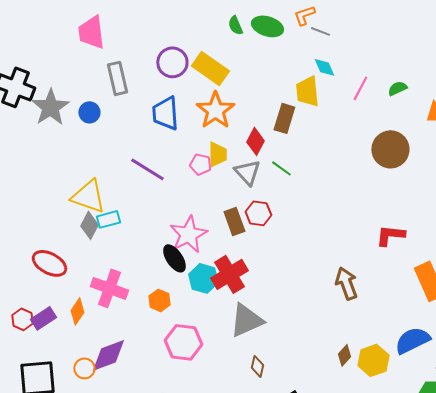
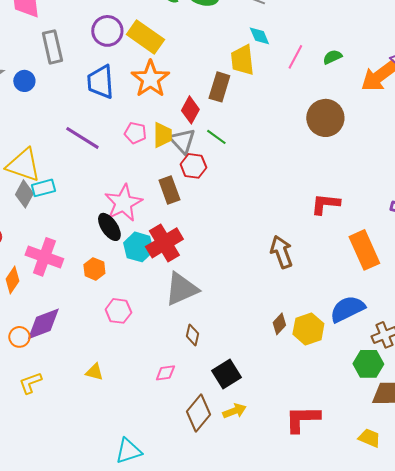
yellow trapezoid: (217, 154) -> (162, 135), moved
red hexagon: (258, 213) -> (193, 166), moved
pink hexagon: (183, 342) -> (118, 311), size x0.7

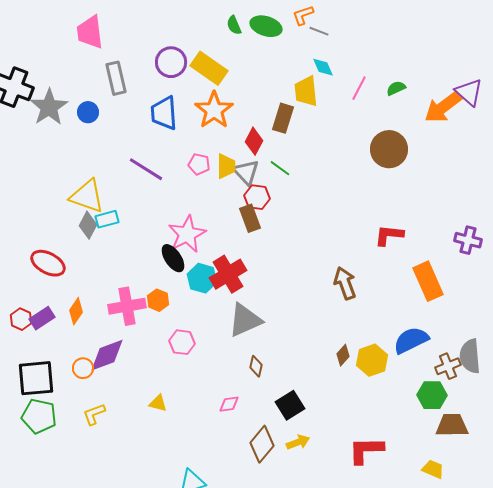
brown rectangle: (169, 190) -> (250, 218), moved
pink cross: (44, 257) -> (127, 306), moved, turned -30

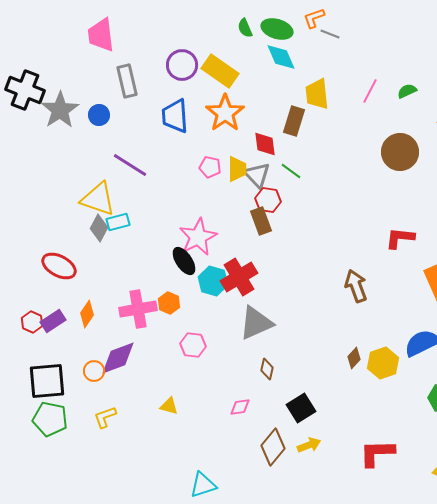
cyan diamond: (323, 67) -> (281, 57), moved, size x1.4
red diamond: (254, 141) -> (265, 144), turned -36
purple line: (146, 169) -> (130, 165), moved

